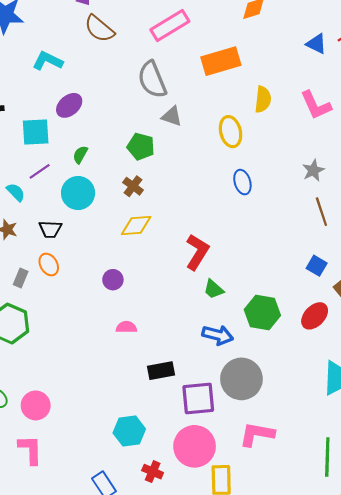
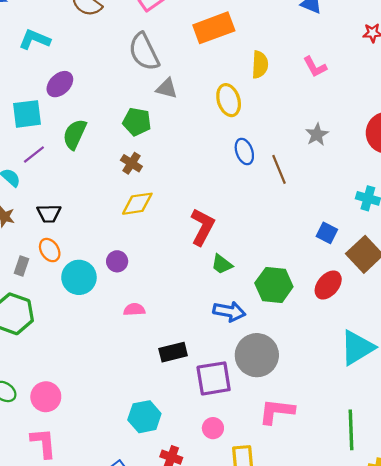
pink L-shape: (316, 105) -> (315, 67), size x0.7
green semicircle: (80, 155) -> (75, 134), size x1.6
cyan circle: (78, 193) -> (79, 277), moved
brown line: (321, 212) -> (279, 169), moved
pink circle: (195, 446) -> (213, 428), size x0.5

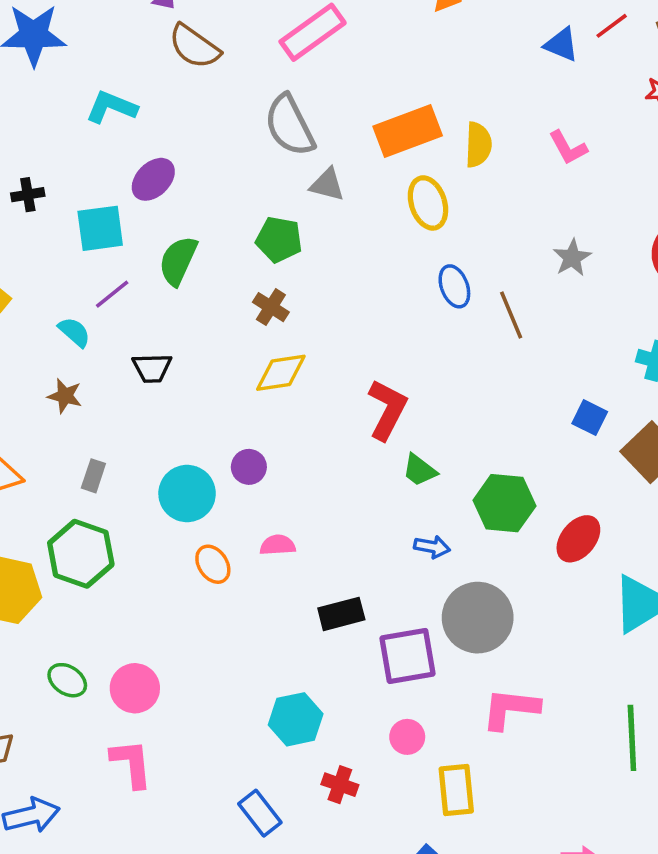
orange rectangle: (214, 28) -> (408, 131), moved
black trapezoid: (49, 213) -> (152, 368), moved
orange ellipse: (50, 250) -> (213, 564), moved
red ellipse: (328, 285) -> (578, 539), moved
blue arrow: (229, 311) -> (432, 547), size x0.7

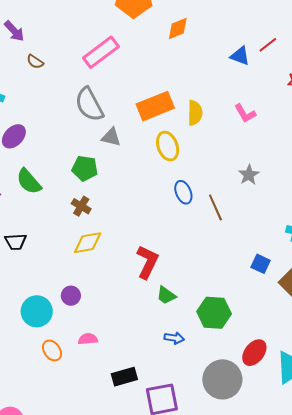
brown semicircle: (194, 46) -> (35, 62), size x0.6
green semicircle: (178, 261) -> (29, 181), turned -64
red ellipse: (578, 539) -> (254, 353), moved
gray circle: (478, 618) -> (222, 379), moved

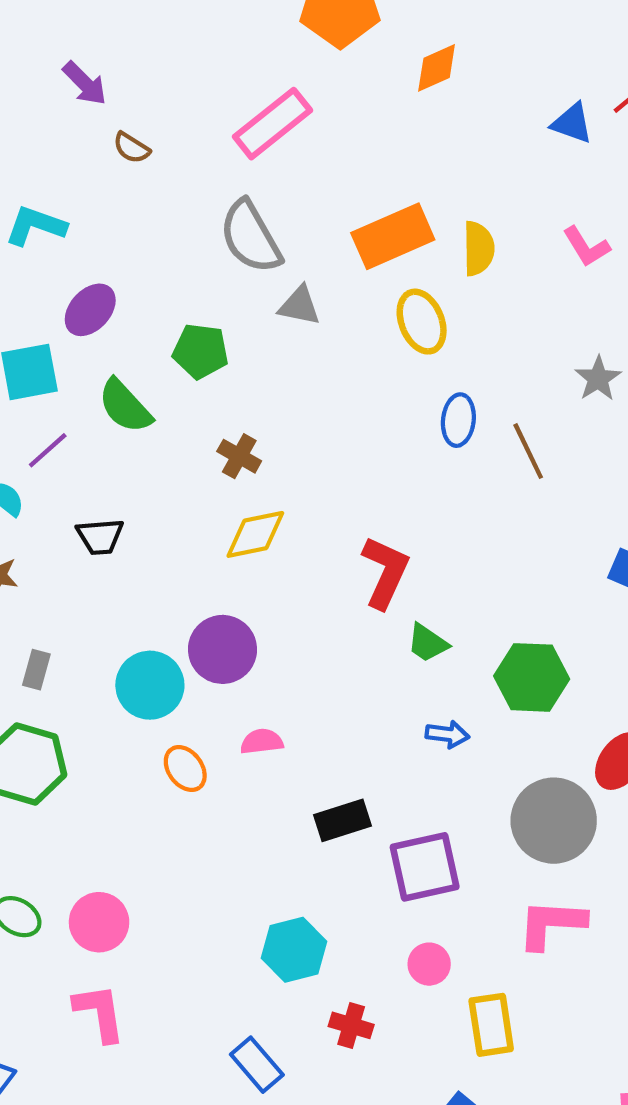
green pentagon: (85, 168) -> (201, 351), moved
blue ellipse: (183, 192) -> (458, 420), turned 30
purple circle: (71, 296) -> (223, 649), size x1.6

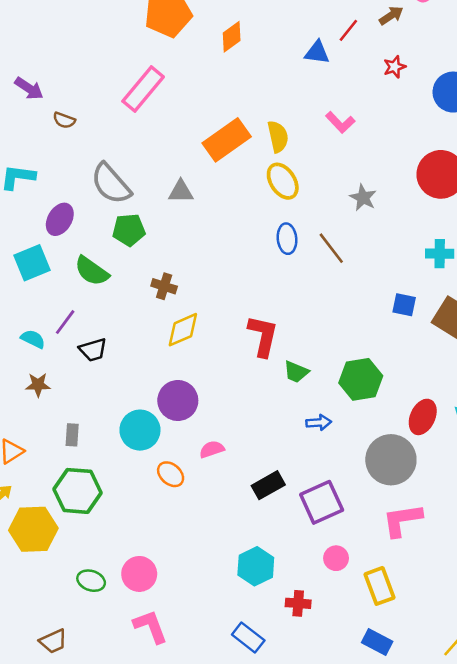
gray semicircle: (251, 237) -> (111, 184), moved
yellow ellipse: (422, 322) -> (283, 181), moved
purple line: (48, 450) -> (65, 322), moved

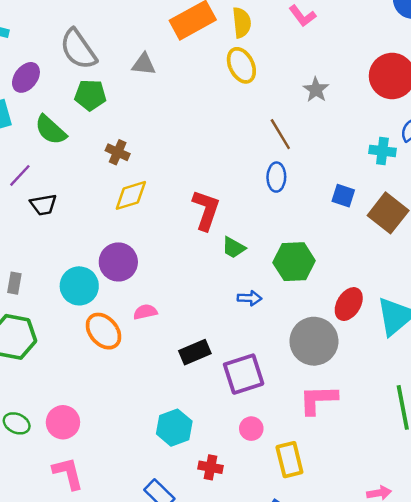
blue ellipse: (287, 239) -> (276, 177), moved
orange ellipse: (171, 474) -> (104, 331), size x1.4

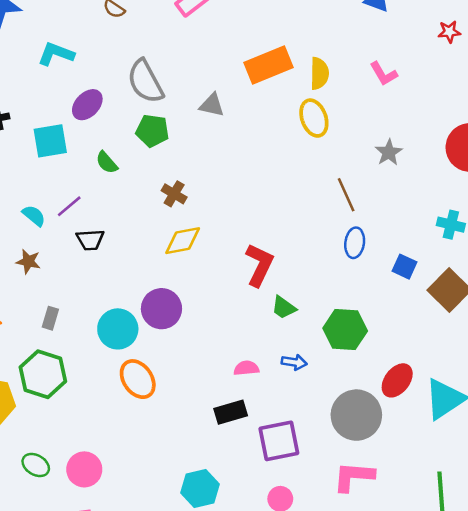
green semicircle: (51, 130) -> (107, 162), size x0.7
blue ellipse: (276, 177) -> (355, 243), moved
pink semicircle: (145, 312) -> (246, 368), moved

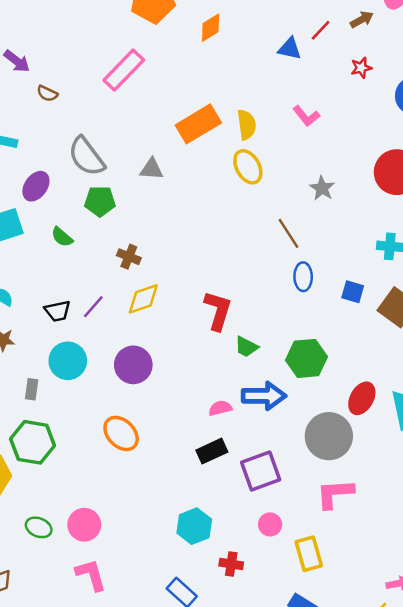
purple line: (69, 206) -> (93, 307), moved
cyan circle: (118, 329) -> (68, 361), moved
blue arrow: (294, 362) -> (264, 396), size x1.8

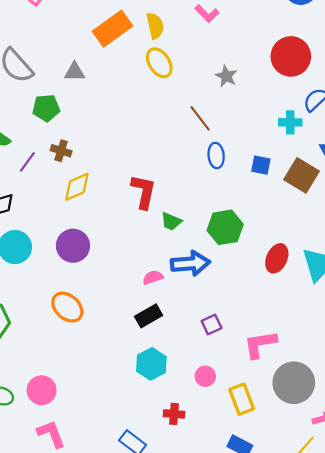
green pentagon: (100, 201) -> (46, 108), moved
purple line: (93, 307) -> (27, 162), moved
gray circle: (329, 436) -> (294, 383), moved
purple square: (261, 471) -> (212, 325), moved, size x0.6
cyan hexagon: (194, 526) -> (151, 364), moved

